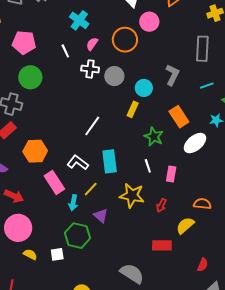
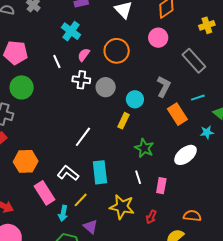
pink circle: (149, 22) -> (158, 38), moved
gray rectangle: (202, 49) -> (194, 61), turned -45
orange rectangle: (179, 117) -> (177, 114), moved

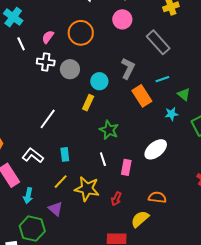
cyan cross: (71, 31) -> (13, 17), moved
white ellipse: (186, 155) -> (156, 149), moved
cyan rectangle: (100, 172) -> (65, 154), size x0.6
yellow line: (81, 200) -> (61, 182), moved

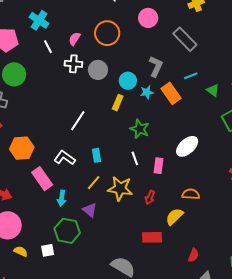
cyan star: (171, 114) -> (147, 92), moved

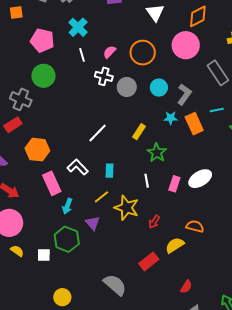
pink circle: (148, 18) -> (186, 45), size x1.4
cyan circle: (128, 81) -> (159, 88), moved
yellow rectangle: (118, 103) -> (139, 132), moved
pink rectangle: (158, 166) -> (174, 184), moved
red rectangle: (152, 237) -> (149, 261), turned -48

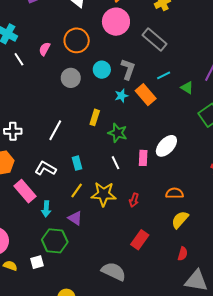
white cross: (104, 76) -> (13, 131), moved
yellow semicircle: (175, 245) -> (180, 220), moved

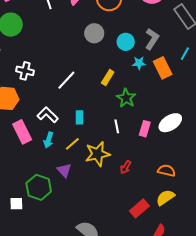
cyan circle: (102, 70) -> (126, 42), moved
cyan line: (164, 75) -> (185, 54), turned -48
yellow star: (104, 194) -> (98, 154), turned -30
cyan arrow: (46, 209) -> (49, 140), moved
red rectangle: (140, 240) -> (139, 208), moved

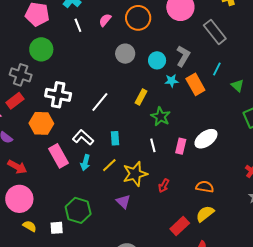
white cross: (25, 71) -> (58, 95), size x1.4
purple triangle: (64, 170) -> (123, 202), moved

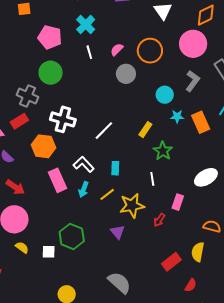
gray circle: (125, 54) -> (126, 74), moved
gray L-shape: (183, 56) -> (193, 81), moved
pink rectangle: (181, 146) -> (178, 202), moved
orange semicircle: (205, 187) -> (212, 226), moved
yellow semicircle: (205, 214) -> (198, 252), turned -48

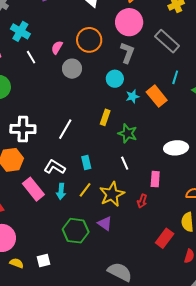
gray L-shape: (193, 81) -> (127, 53), moved
white ellipse: (206, 177) -> (176, 148), turned 40
green hexagon: (72, 236) -> (76, 231), moved

